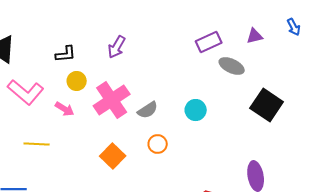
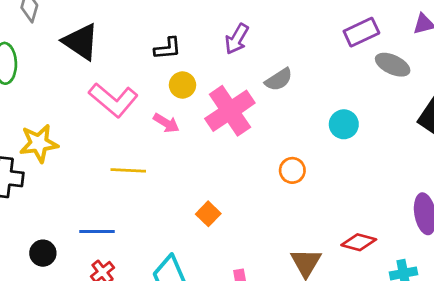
gray semicircle: (148, 110) -> (279, 80), moved
orange square: (113, 156) -> (208, 214), moved, size x0.7

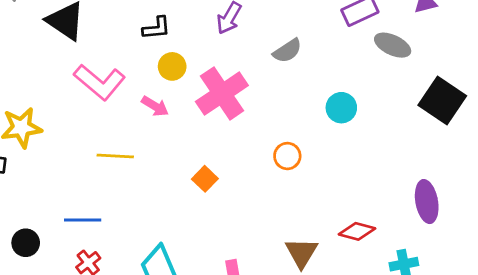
gray semicircle: (279, 80) -> (287, 51), moved
orange square: (208, 214) -> (205, 179), moved

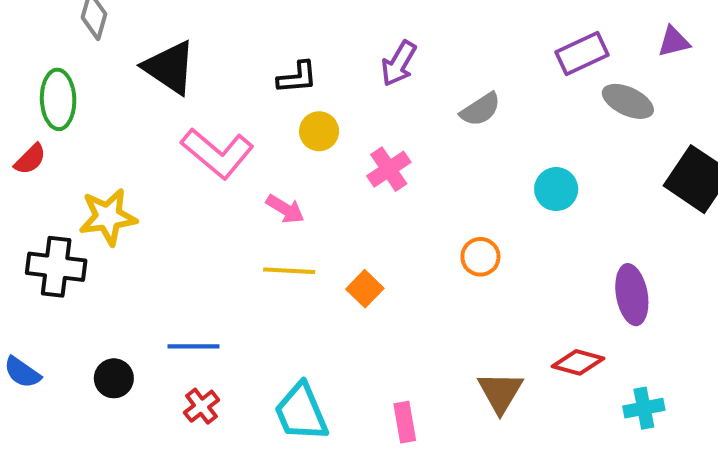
pink cross: (222, 93) -> (389, 169), size x0.6
pink arrow: (155, 106) -> (285, 209), moved
yellow line: (115, 156) -> (289, 271), moved
purple ellipse: (427, 202) -> (632, 295), moved

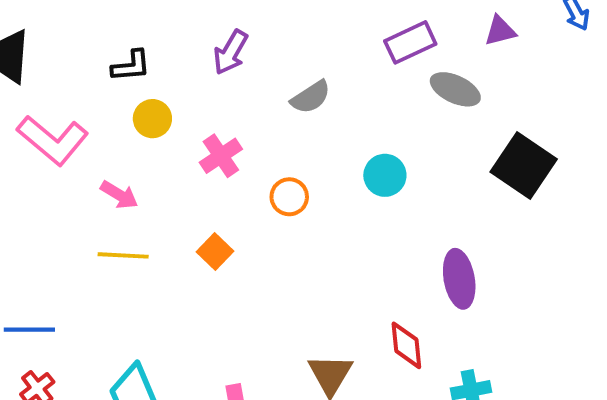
orange circle: (480, 257) -> (289, 197), moved
orange square: (365, 289) -> (215, 251), moved
red diamond: (578, 362) -> (406, 345), turned 69

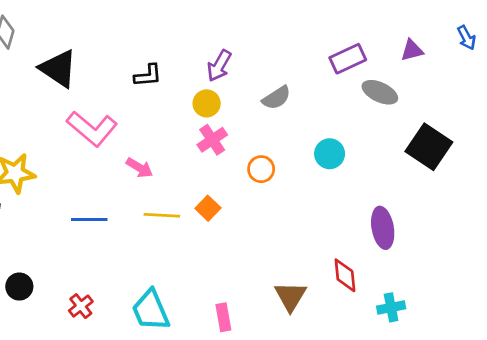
yellow circle: (152, 119) -> (207, 103), moved
yellow line: (123, 255) -> (162, 215), moved
blue line: (29, 330) -> (89, 219), moved

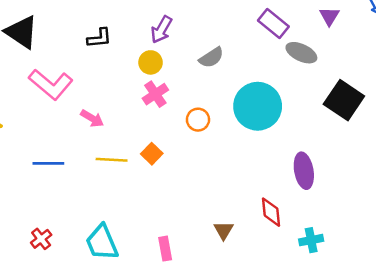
purple triangle: (412, 50) -> (329, 16), turned -45
purple rectangle: (348, 59) -> (273, 23), turned 64
cyan circle: (330, 154) -> (258, 106), size x1.8
brown triangle: (290, 296) -> (224, 230), size x0.7

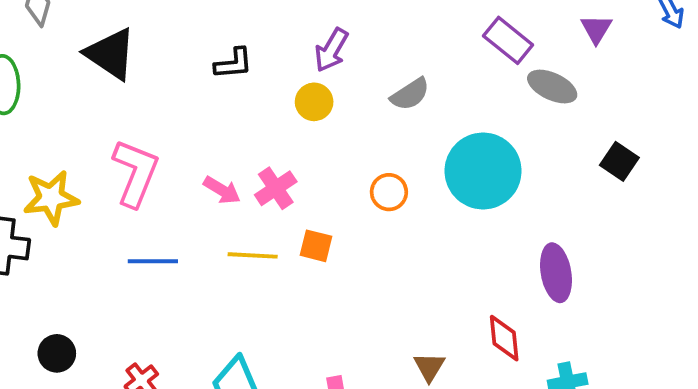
pink L-shape: (51, 84) -> (136, 173), moved, turned -108
pink cross: (155, 94) -> (276, 188), moved
black square: (344, 100) -> (619, 161), size x0.6
orange square: (152, 154) -> (316, 246), turned -30

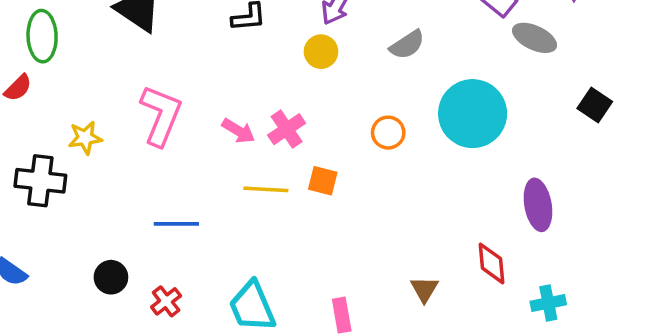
yellow star: (51, 198) -> (85, 138), size x0.7
blue line: (153, 261) -> (176, 224), moved
black circle: (57, 353) -> (111, 277), moved

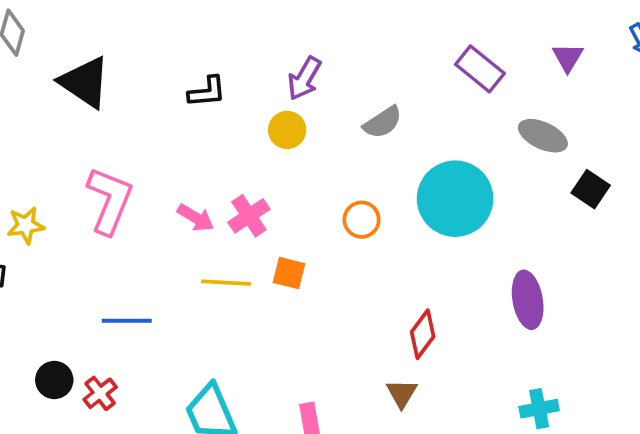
gray ellipse: (535, 38) -> (543, 136), moved
red diamond: (491, 263) -> (423, 334), moved, turned 42
red cross: (166, 301) -> (100, 393), moved

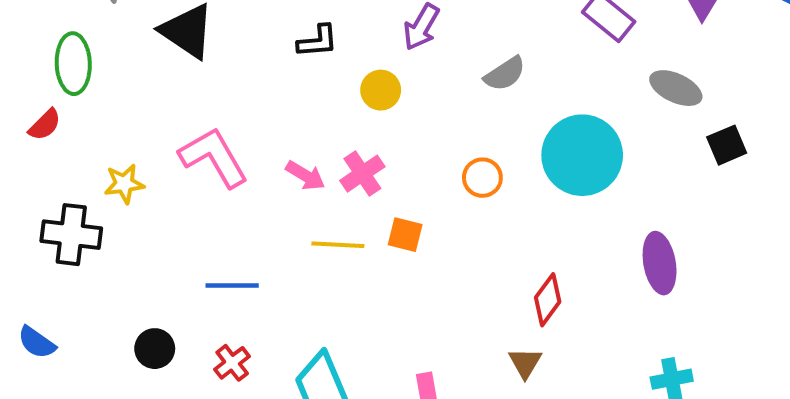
yellow circle: (287, 130) -> (381, 90), moved
black square: (591, 189) -> (727, 145), turned 33
pink L-shape: (110, 201) -> (214, 157), turned -52
red cross: (100, 393) -> (232, 363), moved

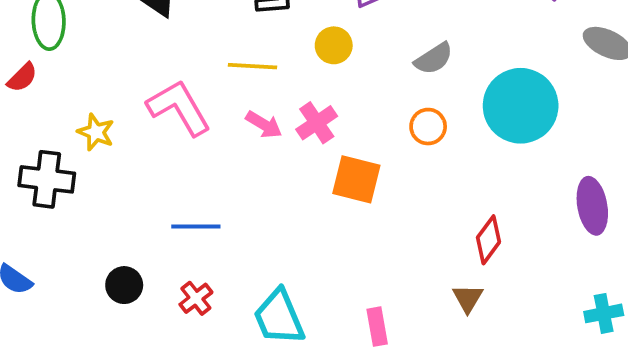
gray semicircle: (505, 74) -> (434, 59), moved
yellow star: (124, 184) -> (96, 132), turned 30
orange square: (405, 235) -> (356, 179), size x1.5
yellow line: (338, 245) -> (253, 66), moved

